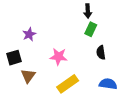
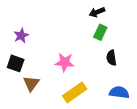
black arrow: (88, 11) -> (97, 12), turned 72
purple star: (29, 34) -> (21, 36), moved
black square: (14, 58) -> (16, 63), turned 35

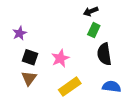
black semicircle: (111, 58) -> (104, 54), size x1.5
pink star: (65, 62) -> (60, 58), turned -30
black square: (16, 63) -> (30, 57), moved

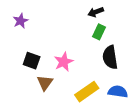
purple star: (20, 33) -> (21, 21), moved
brown triangle: (29, 78) -> (45, 83), moved
yellow rectangle: (70, 87) -> (87, 92), moved

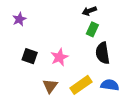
brown triangle: (45, 83) -> (50, 86), moved

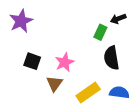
black arrow: (89, 11) -> (118, 19), moved
purple star: (19, 19) -> (21, 21), size x1.5
brown triangle: (50, 86) -> (55, 84), moved

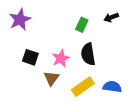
green rectangle: (100, 32) -> (82, 25), moved
black semicircle: (112, 58) -> (88, 54), moved

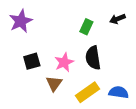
black square: (30, 57) -> (32, 61), turned -35

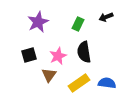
purple star: (21, 21) -> (38, 22), moved

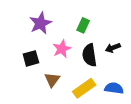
black arrow: (106, 17) -> (113, 48), moved
pink star: (58, 56) -> (62, 49), moved

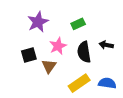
green rectangle: (83, 25) -> (78, 24), turned 40
black arrow: (113, 48) -> (106, 45), turned 32
brown triangle: (52, 80) -> (49, 66), moved

